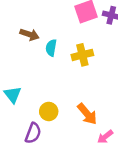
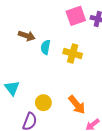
yellow cross: (82, 55) -> (73, 54), turned 30

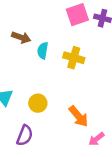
yellow circle: (43, 103) -> (38, 103), moved

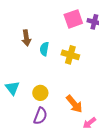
brown arrow: (21, 37) -> (26, 38), turned 63
purple semicircle: (25, 135) -> (40, 116), moved

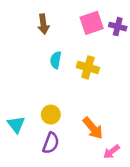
brown arrow: (26, 38) -> (43, 24), moved
cyan triangle: (12, 88) -> (16, 124), moved

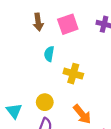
pink square: (92, 23) -> (68, 24), moved
yellow cross: (88, 67) -> (73, 74), moved

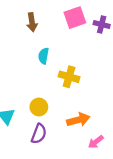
pink square: (68, 24) -> (75, 18), moved
orange arrow: (82, 114) -> (78, 120), turned -65

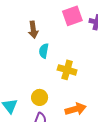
brown arrow: (32, 22) -> (33, 30), moved

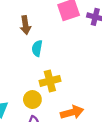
yellow cross: (67, 70) -> (50, 81), moved, turned -30

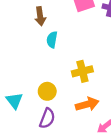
yellow cross: (50, 81) -> (82, 71), moved

